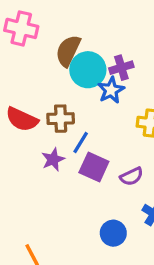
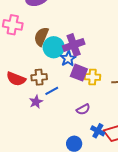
purple cross: (121, 68) -> (74, 45), size x1.5
blue line: (81, 143) -> (52, 91), turned 32
purple square: (94, 167) -> (79, 73), moved

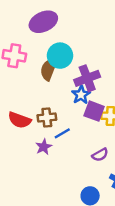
cyan circle: (54, 47) -> (60, 56), moved

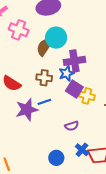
brown cross: (47, 118) -> (44, 78), moved
purple star: (44, 147) -> (27, 110), size x1.6

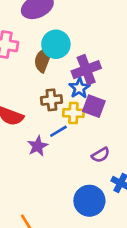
yellow cross: (87, 96) -> (73, 113), moved
purple star: (27, 110) -> (38, 146), size x0.7
blue circle: (56, 158) -> (89, 201), size x1.5

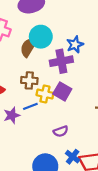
blue star: (79, 88) -> (75, 45), moved

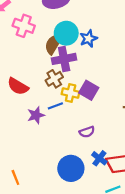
blue star: (75, 45) -> (88, 39), moved
purple cross: (61, 61) -> (64, 59), moved
brown cross: (29, 80) -> (54, 79), turned -35

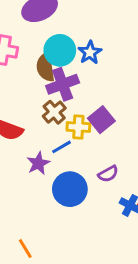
brown semicircle: (53, 44) -> (45, 67), turned -30
purple square: (89, 90) -> (101, 120), turned 30
blue circle: (71, 168) -> (70, 189), moved

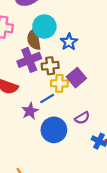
blue star: (90, 52) -> (69, 42), moved
purple cross: (63, 84) -> (29, 60), moved
brown cross: (54, 112) -> (50, 66), moved, turned 35

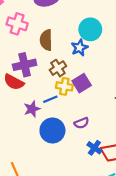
cyan circle: (44, 27) -> (90, 29), moved
purple cross: (29, 60) -> (25, 65), moved
brown cross: (50, 66) -> (58, 68), turned -35

